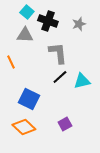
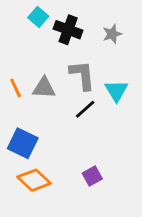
gray triangle: (25, 35) -> (44, 88), moved
cyan triangle: (82, 81) -> (116, 91), moved, turned -48
blue square: (29, 99) -> (23, 143), moved

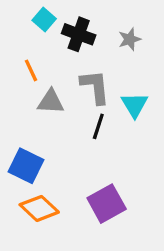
orange line: (16, 88) -> (31, 70), moved
black line: (85, 109) -> (98, 126), turned -30
purple square: (92, 176) -> (107, 204), size x1.6

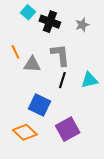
orange line: (31, 70) -> (15, 52), moved
cyan triangle: (134, 105) -> (89, 80), moved, turned 48
blue square: (26, 166) -> (39, 105), moved

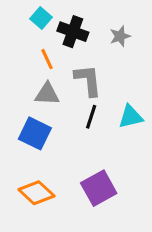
orange line: (15, 52) -> (47, 59), moved
blue square: (39, 105) -> (35, 133), moved

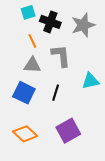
cyan square: (41, 18) -> (28, 12), turned 32
gray star: (120, 36) -> (83, 25), size x1.6
black line: (91, 117) -> (56, 93), moved

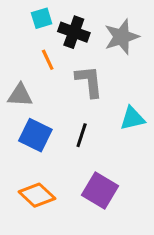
gray triangle: (32, 65) -> (20, 95), moved
purple square: (68, 131) -> (100, 191), turned -30

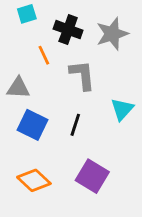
cyan square: (42, 18) -> (27, 14), moved
cyan triangle: (132, 118) -> (122, 109), turned -35

